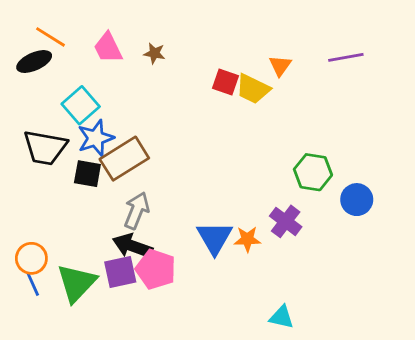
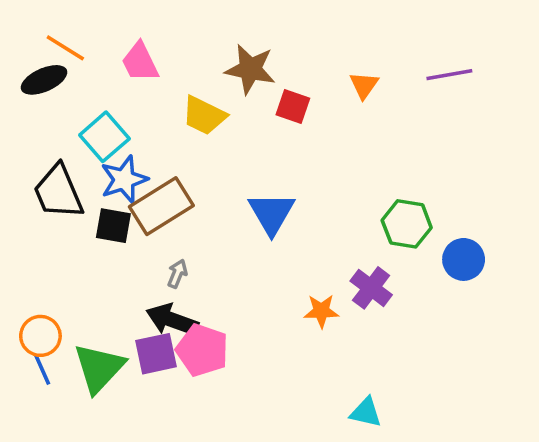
brown star: (154, 53) -> (250, 69), moved, size x1.8
yellow trapezoid: (253, 89) -> (204, 115), moved
black trapezoid: (45, 148) -> (58, 192), turned 57
gray arrow: (137, 211) -> (177, 274), size x0.6
blue triangle: (215, 238) -> (272, 213), moved

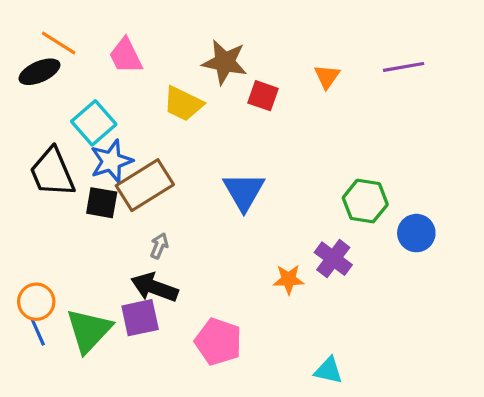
pink pentagon: (202, 350) -> (218, 342), moved

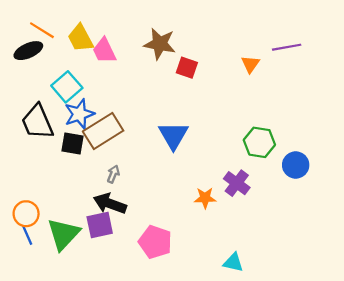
pink trapezoid: (126, 56) -> (104, 51), moved
orange triangle: (327, 77) -> (250, 64), moved
yellow trapezoid: (183, 104) -> (80, 38), moved, turned 36

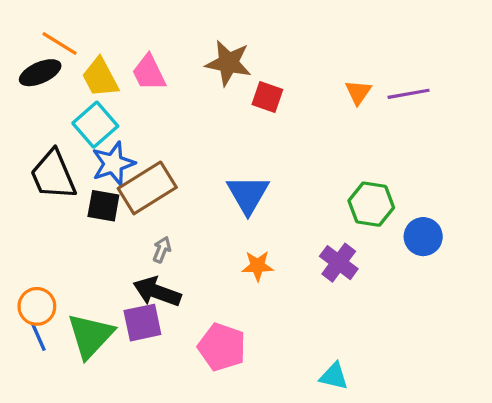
yellow trapezoid: (80, 38) -> (100, 78), moved
purple line: (287, 47) -> (409, 94), moved
orange star: (205, 198) -> (258, 266), moved

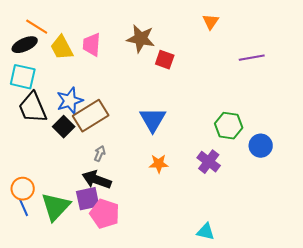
pink trapezoid: (149, 73) -> (92, 45), turned 30
orange triangle: (358, 92) -> (211, 22), moved
cyan square: (95, 125) -> (23, 77), moved, turned -36
black square: (103, 206) -> (64, 127), turned 35
pink pentagon: (222, 347) -> (105, 214), moved

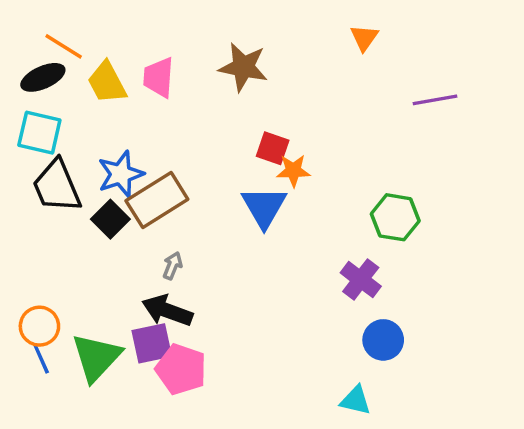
red square: (165, 60) -> (273, 148), moved
blue circle: (261, 146) -> (383, 340), moved
orange star: (159, 164) -> (293, 171), moved

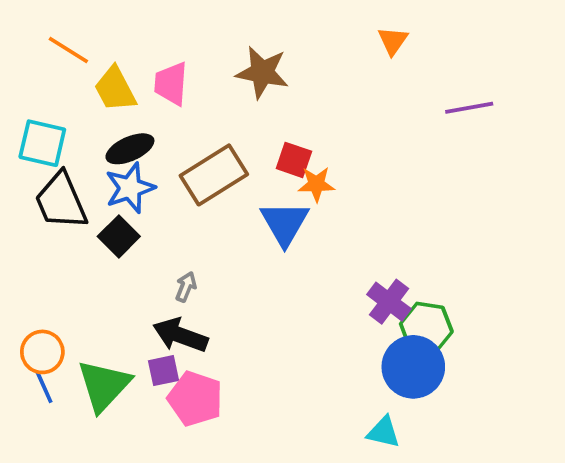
black ellipse: (43, 77) -> (130, 149), moved
brown rectangle: (157, 200) -> (214, 175), moved
green hexagon: (395, 217) -> (426, 328), moved
blue circle: (383, 340) -> (413, 367), size x1.4
purple square: (152, 343) -> (164, 371), size x0.7

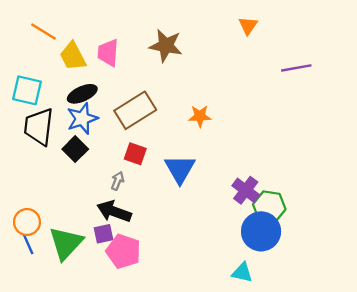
red square: (294, 160) -> (135, 154), moved
black trapezoid: (61, 201) -> (39, 127), turned 30
blue triangle: (285, 223) -> (180, 169), moved

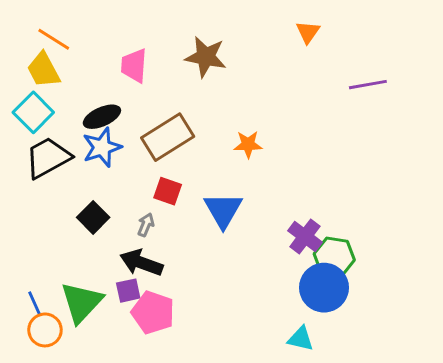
yellow trapezoid: (73, 56) -> (44, 70), moved
cyan square: (27, 90) -> (33, 112), turned 32
black trapezoid: (39, 127) -> (48, 158), turned 54
black square: (75, 149) -> (93, 217), moved
orange circle: (27, 222) -> (45, 330), moved

